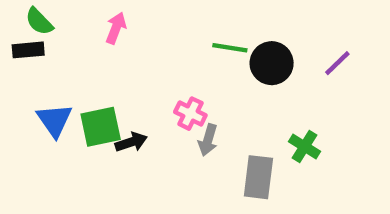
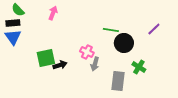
green line: (230, 48) -> (111, 30), moved
black circle: (272, 63) -> (124, 43), moved
blue triangle: (54, 120) -> (13, 37), moved

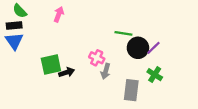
purple line: (154, 29) -> (154, 48), moved

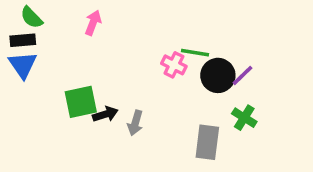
pink cross: (97, 58) -> (174, 65), moved
gray arrow: (106, 71) -> (135, 123), moved

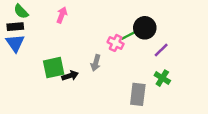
green line: (195, 53) -> (130, 35), turned -36
black circle: (218, 75) -> (145, 28), moved
gray arrow: (135, 123) -> (96, 63), moved

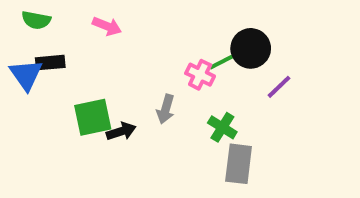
green semicircle: (21, 11) -> (36, 20), turned -35
pink arrow: (62, 15) -> (107, 26), turned 91
black rectangle: (15, 27) -> (50, 63), moved
green cross: (162, 78) -> (222, 127), moved

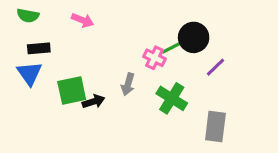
blue triangle: (26, 75) -> (29, 73), moved
green cross: (222, 127) -> (172, 98), size x1.4
gray rectangle: (239, 164) -> (215, 127), moved

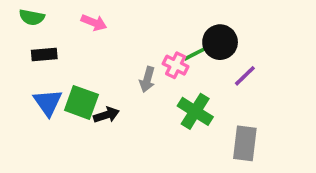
blue triangle: (29, 73) -> (48, 102), moved
gray arrow: (128, 84) -> (147, 79), moved
green square: (72, 91) -> (81, 102), turned 32

